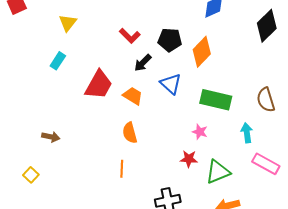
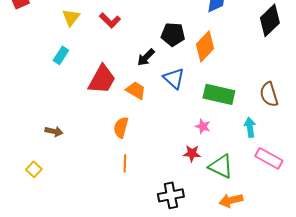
red L-shape: (130, 36) -> (110, 20), moved
orange semicircle: (130, 133) -> (121, 127), moved, turned 30
green triangle: (218, 172) -> (221, 166), turned 48

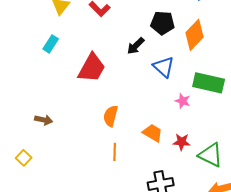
orange trapezoid: (136, 90) -> (153, 133), moved
pink star: (203, 126) -> (183, 101), moved

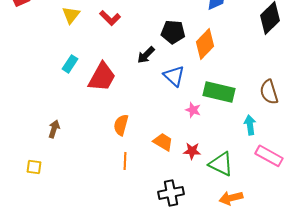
cyan rectangle: (51, 44) -> (70, 64), moved
brown arrow: (44, 120) -> (54, 129), turned -84
yellow square: (24, 158) -> (34, 167), turned -35

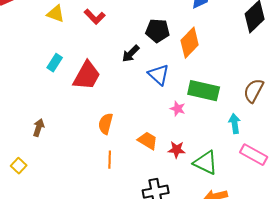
yellow triangle: (71, 15) -> (56, 14), turned -48
brown semicircle: (269, 92) -> (254, 91), turned 45
yellow square: (34, 167) -> (19, 166), turned 35

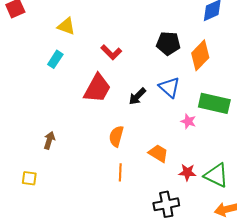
red L-shape: (95, 17) -> (111, 52), moved
black arrow: (131, 54) -> (137, 96), moved
cyan rectangle: (55, 63) -> (55, 59), moved
red star: (177, 150) -> (187, 172), moved
yellow square: (19, 166) -> (29, 178), turned -35

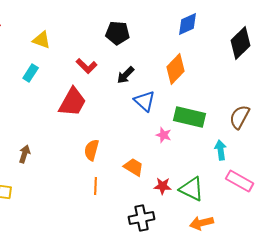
black pentagon: (168, 43) -> (118, 33), moved
black arrow: (137, 96) -> (126, 75), moved

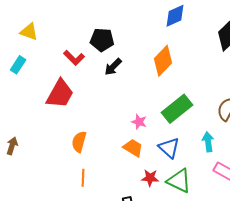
black pentagon: (118, 33) -> (102, 40), moved
blue triangle: (145, 101) -> (169, 148), moved
green rectangle: (190, 117) -> (177, 109), turned -52
pink star: (164, 135) -> (139, 122), moved
orange trapezoid: (134, 167) -> (133, 148), moved

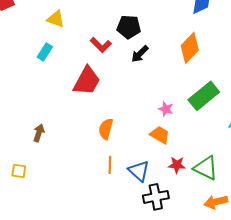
blue triangle: (169, 148) -> (139, 171), moved

